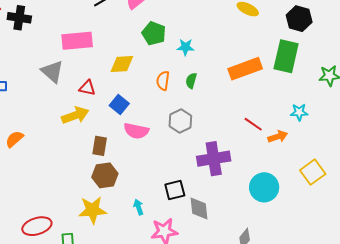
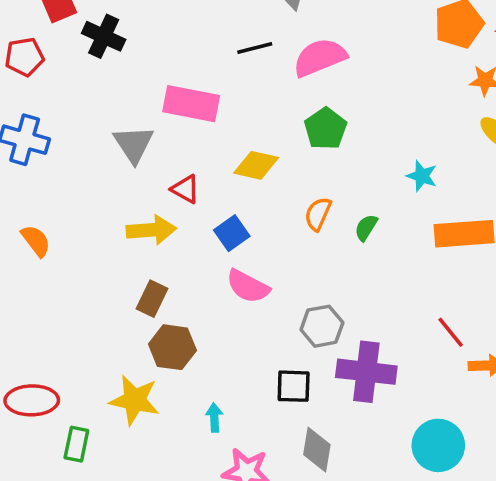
cyan star: (185, 47) -> (422, 176), moved
gray hexagon: (180, 121) -> (322, 326), moved
orange semicircle: (14, 139) -> (36, 241), turned 78
brown rectangle: (100, 146) -> (152, 299), moved
black square: (175, 190) -> (294, 386), moved

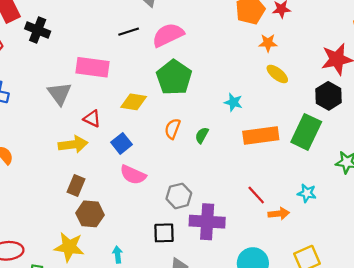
green pentagon: (325, 129) -> (174, 77), size x1.4

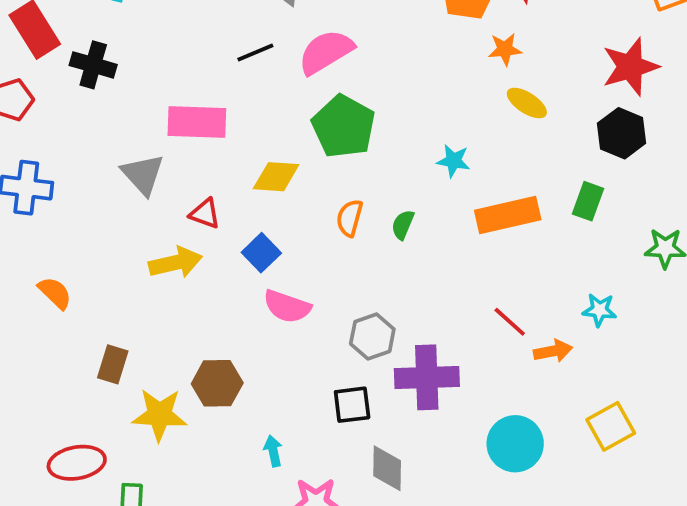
green rectangle: (306, 132) -> (588, 201), size x0.6
brown rectangle: (76, 186) -> (113, 364), moved
yellow star: (69, 247) -> (159, 415), moved

